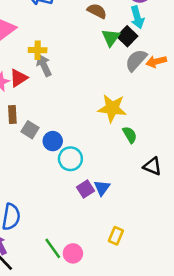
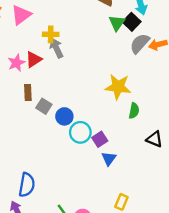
green semicircle: (130, 135) -> (134, 111), turned 42
purple square: (86, 189) -> (100, 139), moved

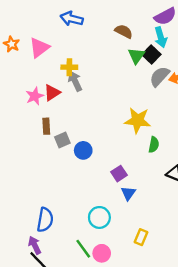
gray square: (44, 106) -> (62, 140), turned 35
cyan circle: (80, 132) -> (99, 217), moved

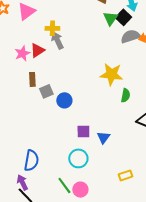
gray semicircle: (159, 76) -> (130, 36), turned 30
purple square: (119, 174) -> (83, 131), moved, turned 32
yellow rectangle: (141, 237) -> (125, 175), moved, turned 48

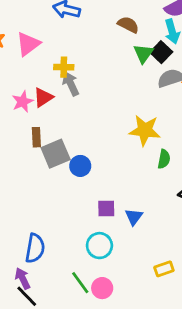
gray square: (46, 91) -> (56, 154), size x1.5

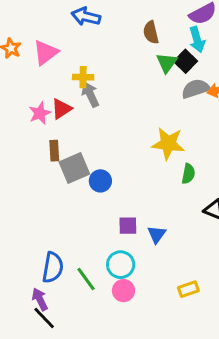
brown semicircle: (128, 25) -> (151, 32), turned -130
green line: (80, 283) -> (86, 279), moved
pink circle: (102, 288) -> (123, 291), moved

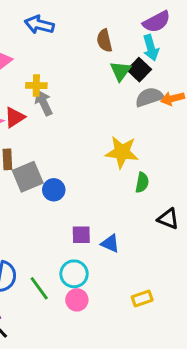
blue triangle: (157, 234) -> (110, 243), turned -42

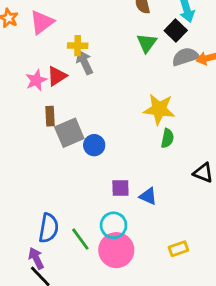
green triangle: (120, 71) -> (147, 43), moved
green semicircle: (142, 183) -> (167, 138), moved
pink circle: (77, 300) -> (116, 250), size x1.6

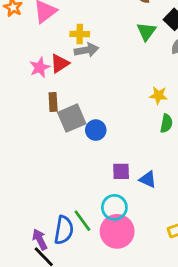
gray arrow: (85, 62) -> (86, 50), turned 105
yellow star: (159, 109) -> (158, 95), size x0.6
blue semicircle: (49, 228) -> (64, 230), moved

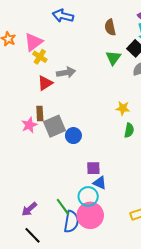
yellow cross: (80, 34) -> (40, 57), moved, turned 32
pink star: (40, 67) -> (29, 125), moved
blue triangle: (148, 179) -> (100, 183), moved
blue semicircle: (64, 230) -> (71, 222), moved
purple arrow: (40, 239) -> (29, 209), moved, turned -105

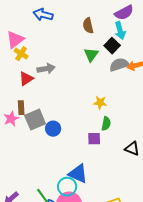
purple square: (93, 168) -> (94, 139), moved
blue triangle: (100, 183) -> (78, 174), size x1.5

